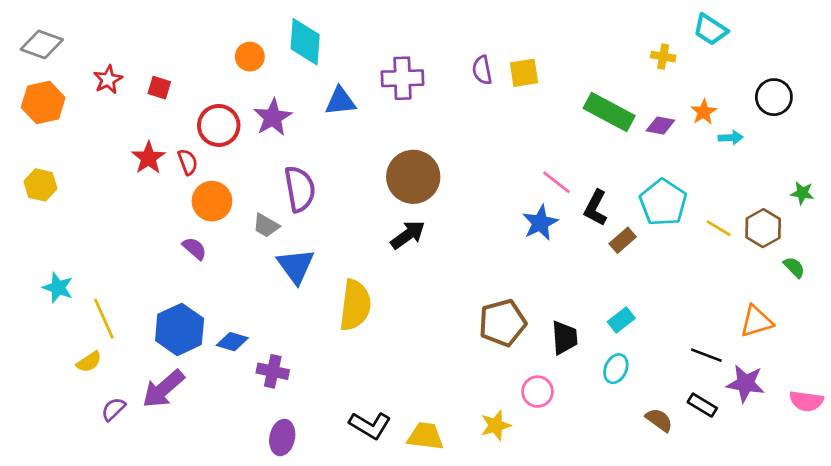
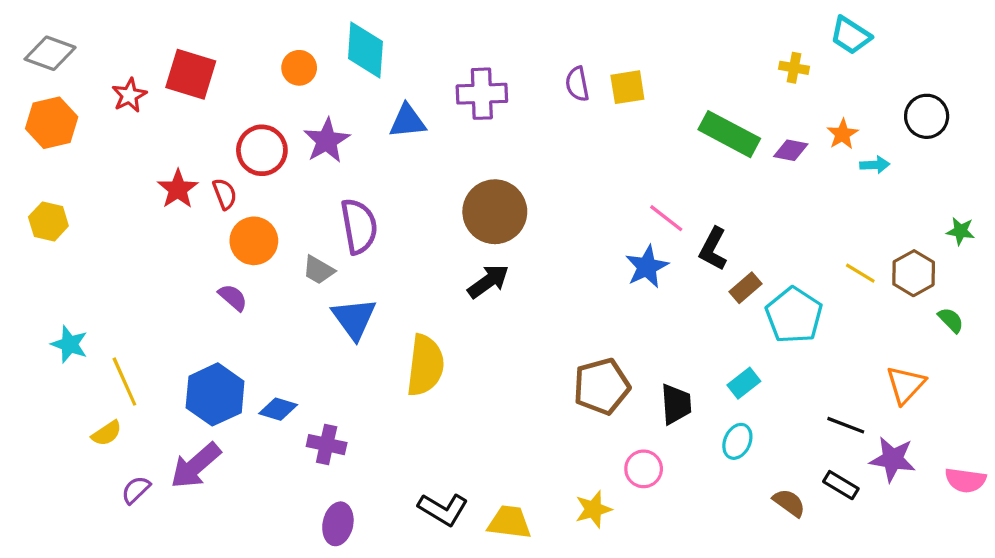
red square: (159, 88) -> (191, 74), moved, size x1.8
cyan pentagon: (663, 202) -> (794, 315), moved
orange triangle: (756, 321) -> (906, 385), turned -30

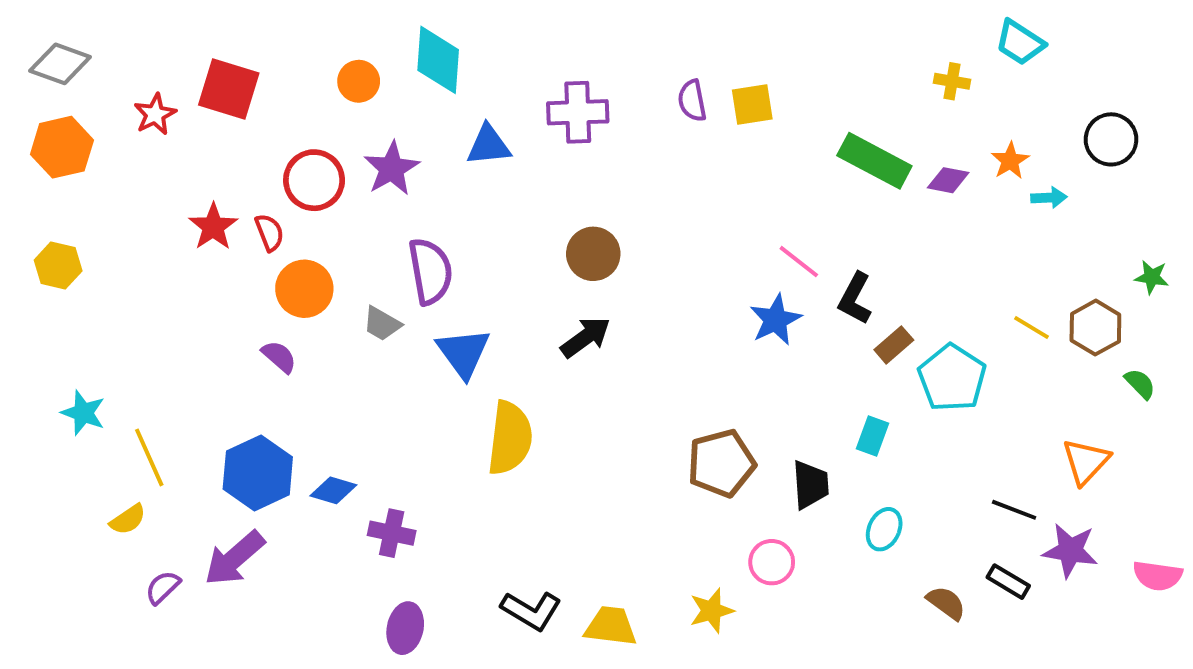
brown circle: (495, 212) -> (593, 254), size x0.7
blue triangle: (354, 318) -> (463, 353), moved
cyan rectangle: (744, 383) -> (872, 436), moved, turned -32

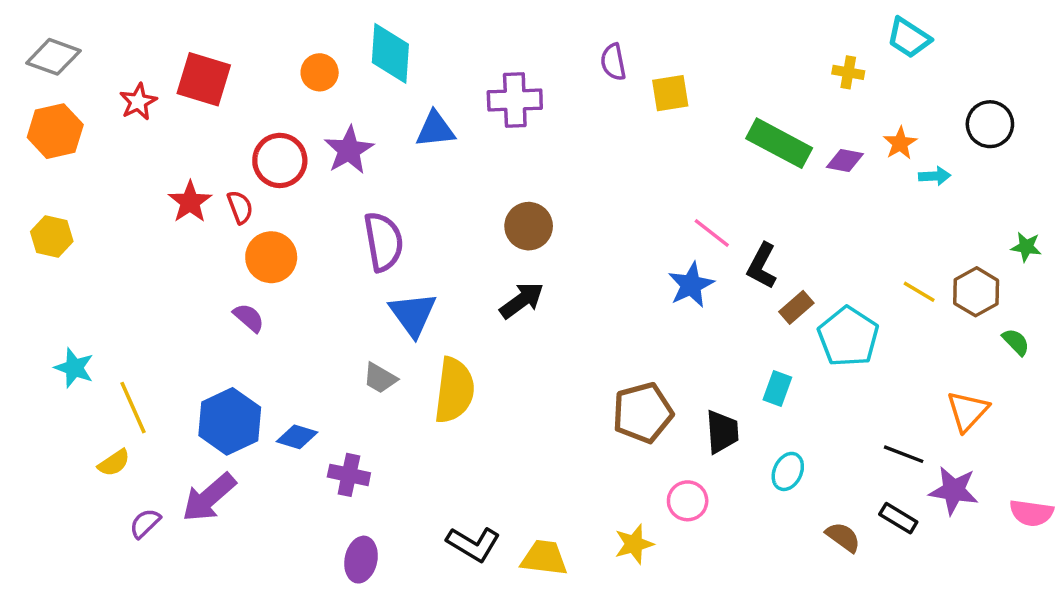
purple semicircle: (692, 101) -> (613, 62), moved
gray trapezoid: (382, 324) -> (380, 378), moved

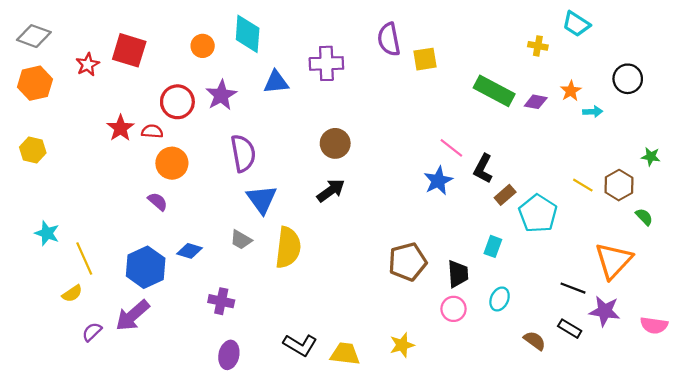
purple semicircle: (613, 62) -> (389, 39), size x1.4
red semicircle: (240, 207) -> (152, 131), turned -65
orange triangle: (967, 411) -> (613, 261), size x1.4
blue diamond: (297, 437) -> (189, 251), moved
pink circle: (688, 501) -> (454, 309), moved

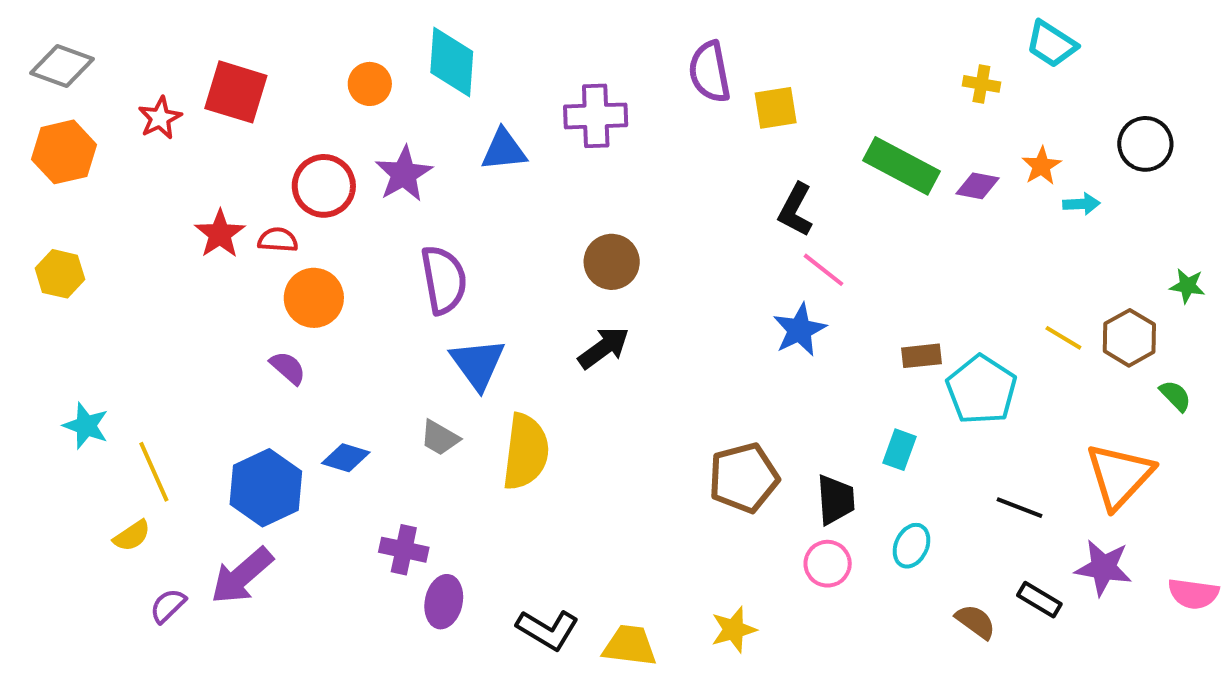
black L-shape: (483, 169) -> (796, 210), moved
brown rectangle: (505, 195) -> (921, 356), turned 35
black line: (573, 288) -> (1019, 508), moved
purple ellipse: (229, 355) -> (444, 602), moved

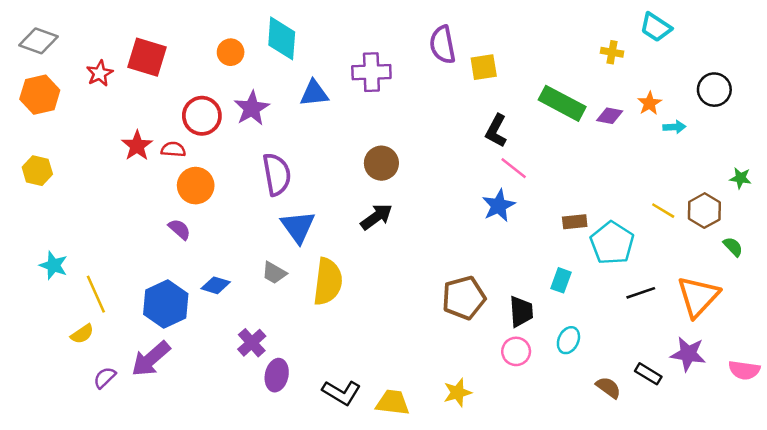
black line: (1019, 508) -> (641, 293), moved, turned -40
purple cross: (404, 550) -> (252, 343), turned 36

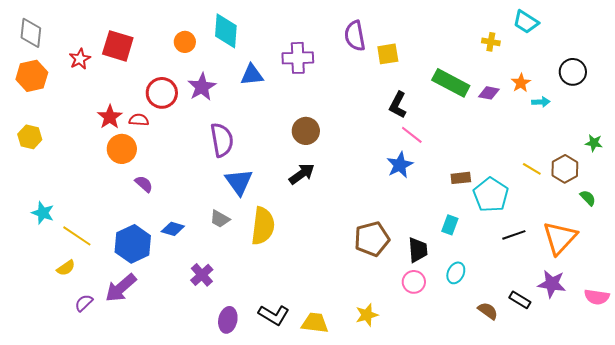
gray diamond: (39, 41) -> (31, 33), turned 76
orange circle: (196, 186) -> (122, 149), moved
yellow line: (96, 294) -> (77, 236), turned -32
purple ellipse: (277, 375) -> (228, 320), moved

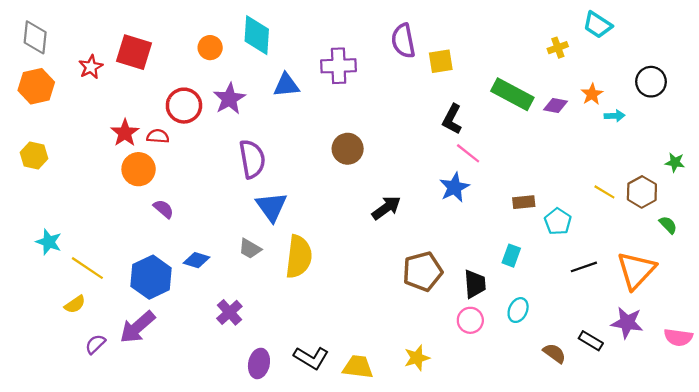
yellow cross: (491, 42) -> (558, 48), turned -30
black arrow: (302, 174) -> (386, 208), moved
cyan pentagon: (491, 195) -> (558, 221), size x0.7

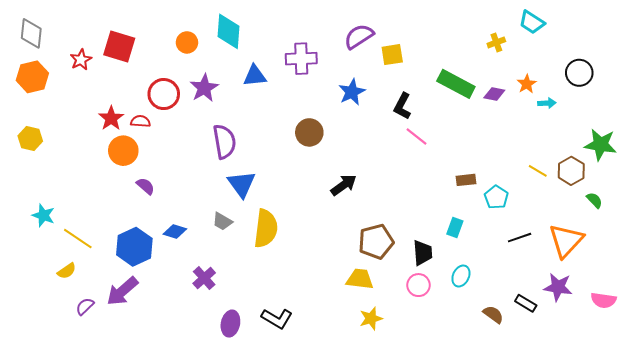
purple semicircle: (403, 41) -> (359, 36), turned 68
green star: (675, 162) -> (600, 145), size x1.8
blue star: (454, 187) -> (352, 92), moved
yellow trapezoid: (358, 367) -> (360, 279), moved

